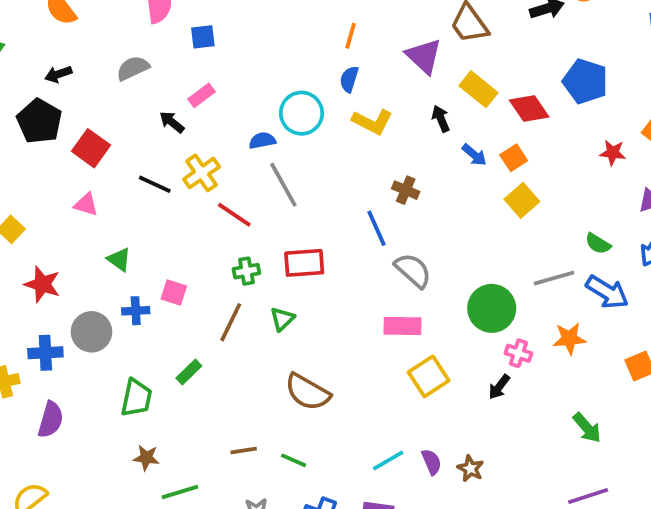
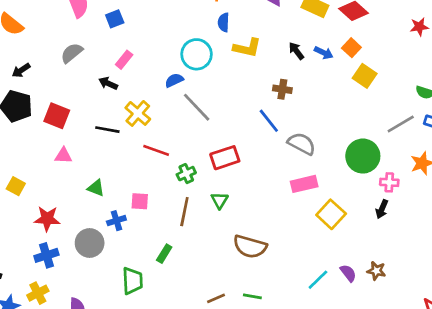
black arrow: (441, 119) -> (296, 51), moved
red line: (234, 215) -> (156, 150), moved
blue cross: (45, 353) -> (46, 255), moved

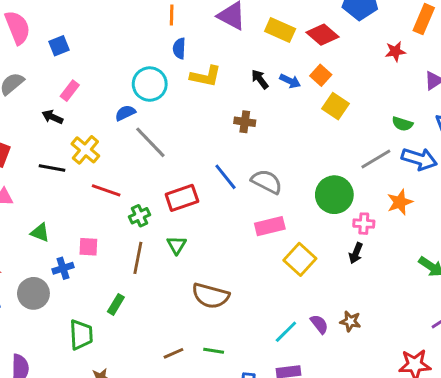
blue line: (269, 121) -> (225, 177), moved

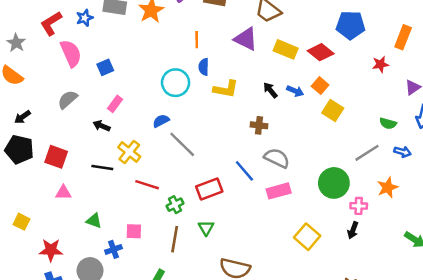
cyan circle: (150, 84) -> (176, 83), moved
blue arrow: (419, 159) -> (403, 152), size x0.6
gray semicircle: (267, 182) -> (277, 158), moved
pink rectangle: (270, 226) -> (279, 191), moved

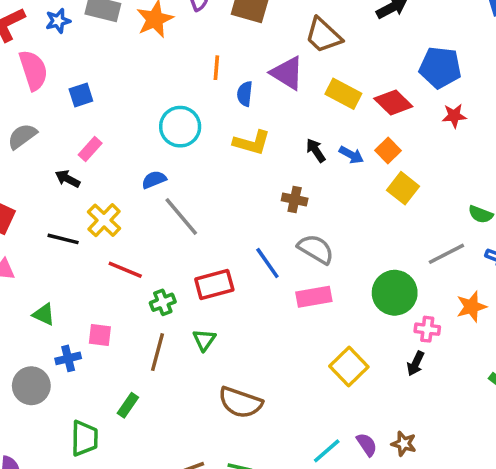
red star: (381, 64) -> (454, 116), moved
blue semicircle: (204, 67) -> (245, 94), moved

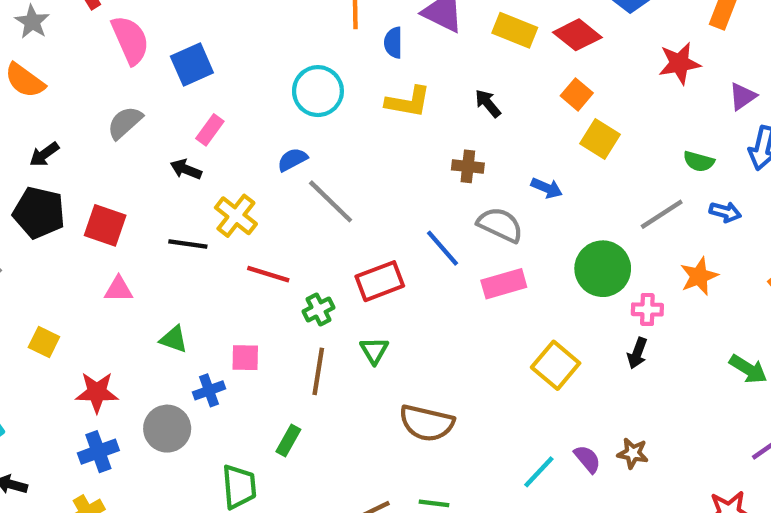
blue square: (81, 95) -> (192, 65), size x1.4
red star: (454, 116) -> (679, 63), moved, size x1.4
blue arrow: (351, 155) -> (547, 188), moved

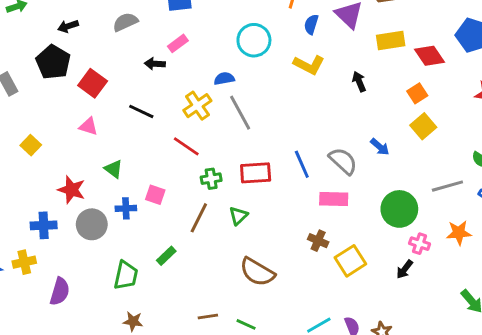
yellow rectangle: (515, 30) -> (391, 40), turned -48
brown cross: (468, 166) -> (318, 241), moved
black arrow: (186, 169) -> (155, 64), turned -36
yellow cross: (236, 216) -> (197, 106), moved
red star: (97, 392) -> (72, 190), moved

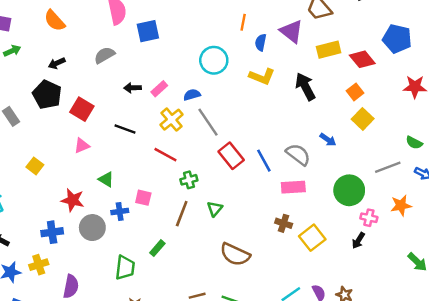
pink rectangle: (178, 43) -> (159, 89), moved
black arrow: (359, 82) -> (305, 87), size x1.6
pink triangle: (88, 126) -> (82, 146), turned -35
red rectangle: (256, 173) -> (231, 156), moved, turned 60

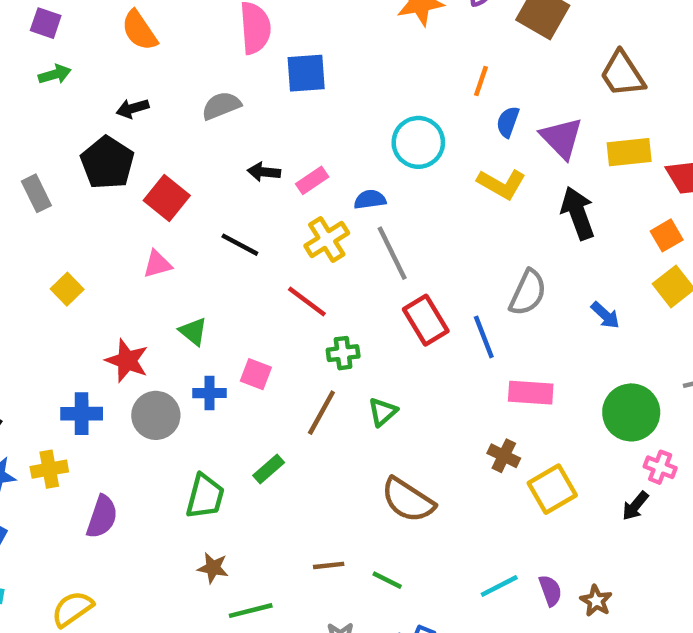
purple triangle: (291, 31) -> (562, 138), moved
gray semicircle: (298, 154) -> (528, 293), moved, turned 70

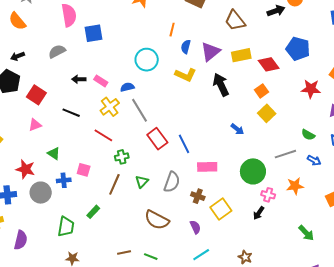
purple triangle: (562, 138) -> (210, 52), turned 40
pink rectangle: (312, 180) -> (101, 81), turned 72
gray semicircle: (528, 293) -> (172, 182), moved
purple semicircle: (550, 591) -> (195, 227), moved

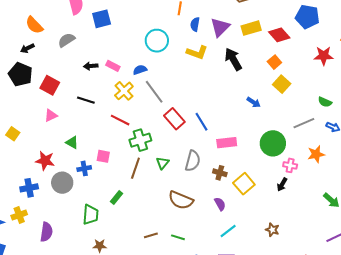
orange semicircle: (17, 21) -> (34, 25), moved
green cross: (122, 157) -> (140, 140), size x1.5

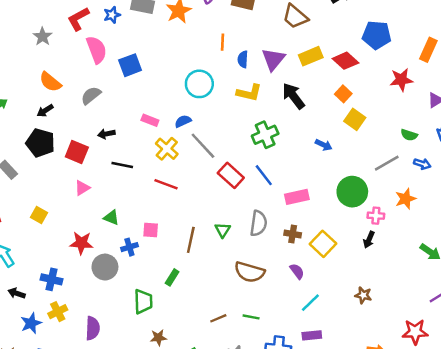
black arrow: (91, 66) -> (106, 134), moved
green cross: (140, 140) -> (265, 135), moved
blue cross: (29, 188) -> (52, 279), moved, turned 30

